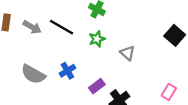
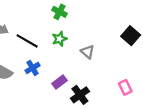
black line: (62, 27) -> (27, 41), moved
pink rectangle: (169, 92) -> (125, 87), turned -56

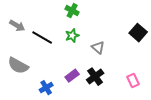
blue cross: (33, 68) -> (46, 88), moved
black cross: (80, 95) -> (95, 77), moved

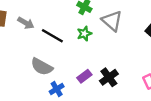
gray triangle: (98, 48) -> (112, 21), moved, size x1.5
gray semicircle: (18, 66) -> (42, 67), moved

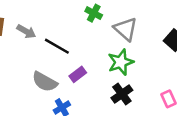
green star: (84, 34) -> (121, 62), moved, size x1.5
purple rectangle: (84, 76) -> (78, 74), moved

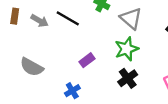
black line: (57, 46) -> (68, 18), moved
gray semicircle: (45, 82) -> (32, 67), moved

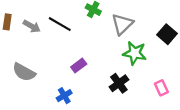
gray triangle: (131, 18) -> (122, 24), turned 35
green star: (127, 49) -> (135, 53), moved, turned 30

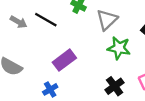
purple rectangle: (79, 65) -> (64, 60), size x1.5
black cross: (119, 83) -> (115, 86), moved

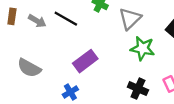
black cross: (115, 86) -> (138, 89), turned -30

